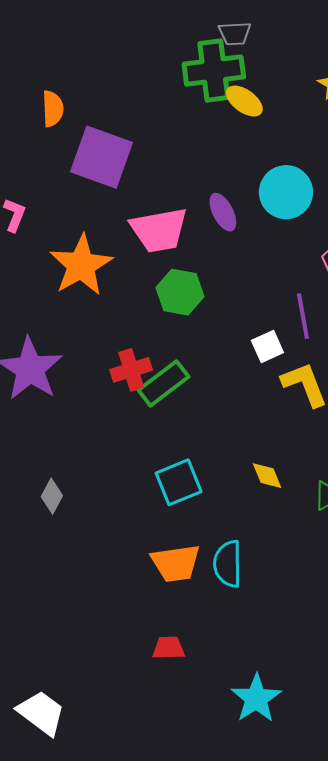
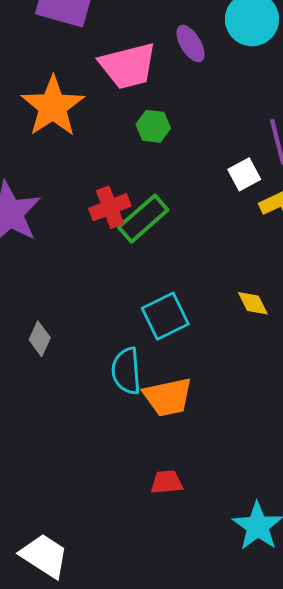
green hexagon: (180, 292) -> (153, 126), size x0.7
cyan semicircle: (228, 564) -> (126, 371), moved

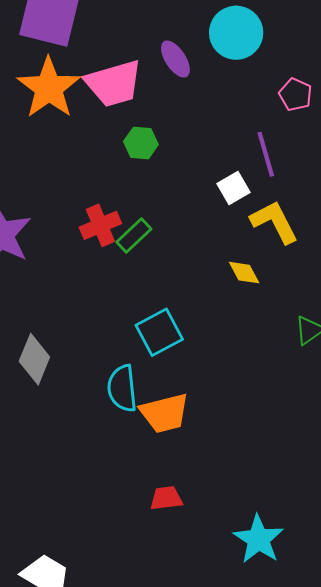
orange star: (53, 106) -> (49, 88), moved
green rectangle: (143, 219) -> (134, 236), size x0.7
yellow diamond: (253, 303) -> (244, 273), moved
gray diamond: (40, 339) -> (34, 359), size x1.4

